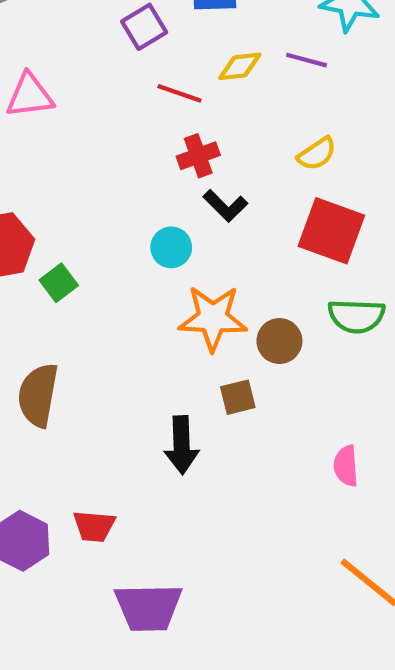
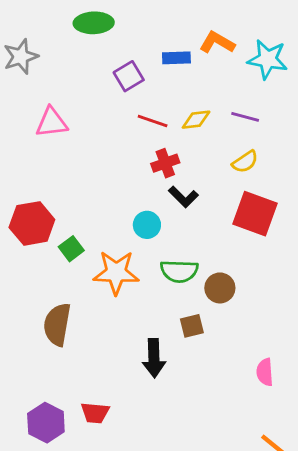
purple line: (306, 60) -> (245, 117), moved
yellow diamond: (240, 66) -> (196, 120), moved
green semicircle: (356, 316) -> (179, 271), moved
orange star: (213, 318) -> (116, 273), moved

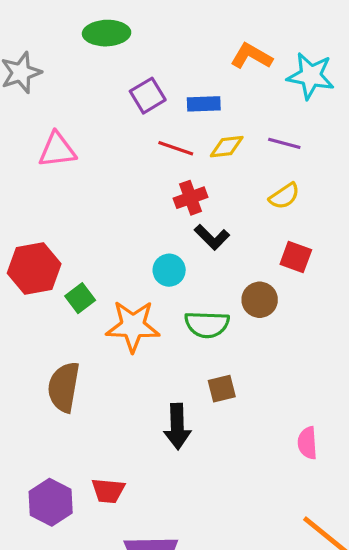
blue rectangle: (176, 58) -> (204, 104), moved
red square: (255, 214) -> (296, 257), size x0.6
brown circle: (220, 288) -> (260, 300), moved

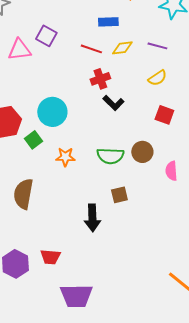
purple square: (148, 96) -> (46, 36), moved, turned -30
cyan circle: (169, 270) -> (52, 112), moved, size x1.5
brown circle: (260, 300) -> (142, 152), moved
orange star: (133, 326) -> (65, 157), size x0.6
pink semicircle: (307, 443) -> (171, 171), moved

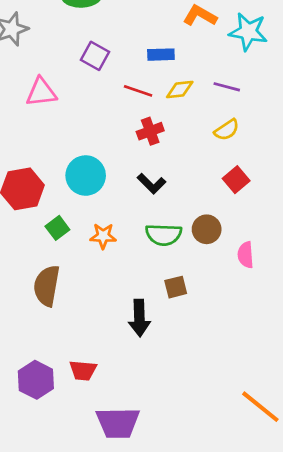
purple square: (46, 36) -> (95, 56), moved
black L-shape: (113, 103) -> (151, 184), moved
red square: (164, 115) -> (236, 180), turned 30
green square: (33, 140) -> (57, 228), moved

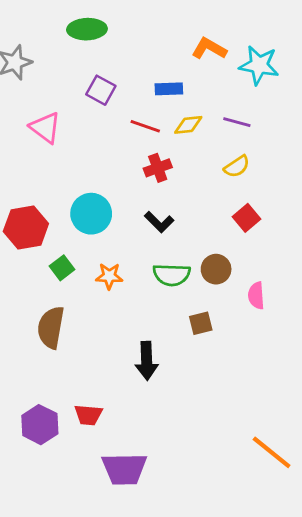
pink triangle: (41, 92) -> (45, 128), turned 44
brown square: (176, 287) -> (201, 323), moved

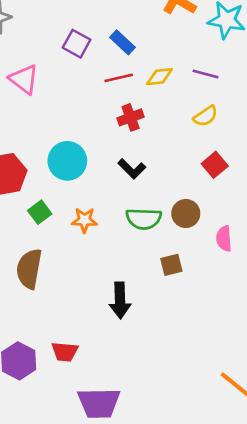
blue rectangle: (169, 89) -> (123, 42), moved, turned 45
red line: (145, 126) -> (119, 78), turned -32

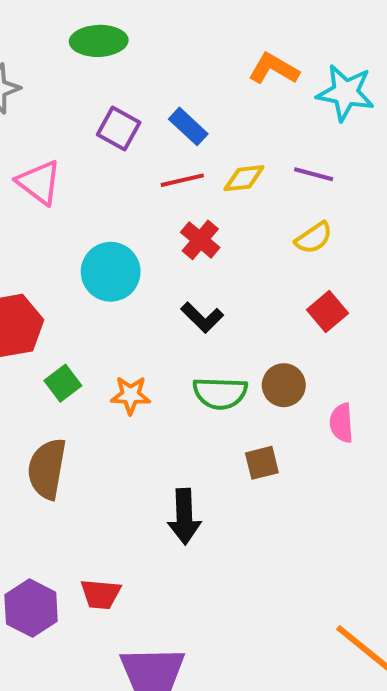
red cross: (131, 117) -> (200, 240), turned -30
cyan circle: (67, 161) -> (111, 272), moved

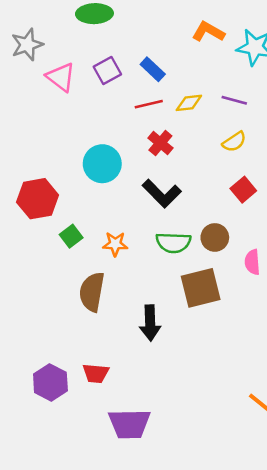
purple square: (119, 128) -> (107, 71), turned 32
pink triangle: (39, 182) -> (61, 77), moved
black L-shape: (202, 318) -> (162, 193), size x1.4
brown square: (262, 463) -> (201, 288), size x1.8
brown semicircle: (47, 469) -> (92, 292), moved

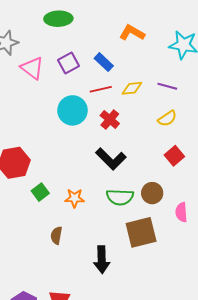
orange L-shape: (208, 32) -> (132, 33), moved
cyan circle: (102, 164) -> (73, 110), moved
brown semicircle: (92, 292) -> (56, 235), size x0.6

